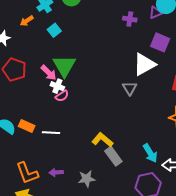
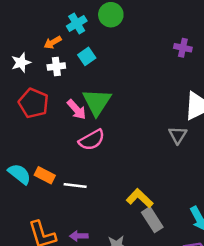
white cross: (57, 86) -> (56, 66), moved, turned -32
pink semicircle: (62, 96) -> (92, 140), size x1.5

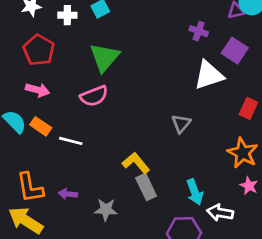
purple cross: (183, 48) -> (199, 31), moved
pink arrow: (77, 110) -> (38, 90), moved, turned -40
gray triangle: (178, 135) -> (181, 123), moved

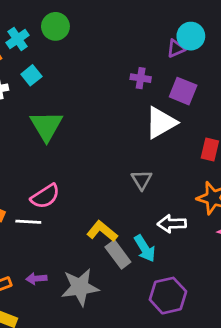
pink semicircle: (94, 96) -> (45, 196), moved
cyan arrow: (195, 192) -> (145, 248), moved
gray star: (106, 210) -> (80, 287), size x1.5
white arrow: (220, 213) -> (172, 224), moved

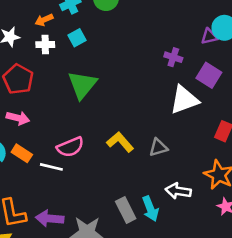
gray triangle: (142, 180) -> (158, 147), turned 36
yellow L-shape: (102, 231) -> (120, 142), moved
purple arrow: (36, 279) -> (50, 218), size x1.5

